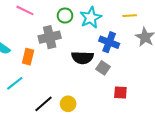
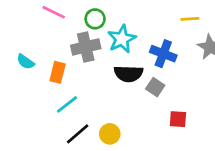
green circle: (65, 16) -> (95, 19), moved
cyan star: (91, 18) -> (122, 39), moved
cyan line: (15, 83) -> (67, 104), moved

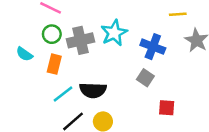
green circle: (95, 19) -> (52, 34), moved
black semicircle: (128, 74) -> (93, 90), moved

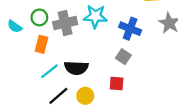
cyan star: (114, 33) -> (95, 16), turned 30
cyan semicircle: (24, 54) -> (15, 26), moved
red square: (167, 108) -> (117, 83), moved

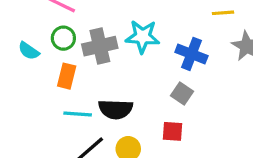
cyan line: (49, 71) -> (78, 114), turned 42

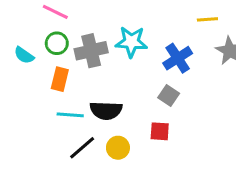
blue cross: (191, 54) -> (178, 58), turned 36

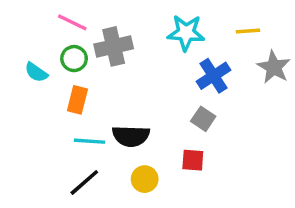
cyan star: (131, 42) -> (186, 33), moved
gray cross: (91, 51) -> (114, 46), moved
black line: (82, 148) -> (84, 182), moved

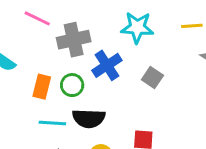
green circle: (74, 59) -> (72, 85), moved
blue cross: (213, 76) -> (107, 65), moved
gray square: (203, 119) -> (152, 78), moved

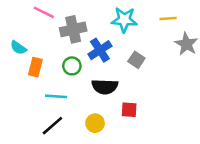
orange rectangle: (42, 87) -> (35, 67), moved
black semicircle: (89, 118) -> (105, 87), moved

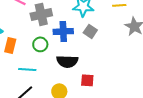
blue cross: (100, 50) -> (63, 31), turned 30
gray square: (136, 60) -> (90, 31), moved

